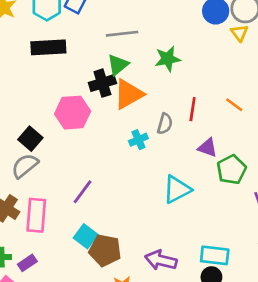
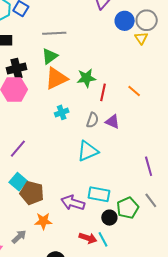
green star: (168, 59) -> (86, 78), moved
black cross: (102, 83) -> (17, 69), moved
gray semicircle: (165, 124) -> (92, 120), moved
green pentagon: (231, 170) -> (128, 208), moved
cyan rectangle: (215, 255) -> (99, 194), moved

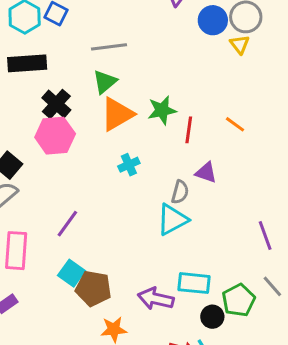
black cross: (17, 69) -> (56, 104), turned -30
gray semicircle: (92, 120) -> (180, 192), moved

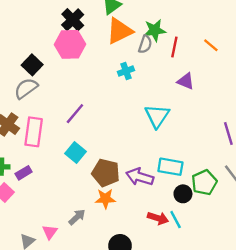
gray semicircle: (180, 192) -> (145, 44), moved
cyan triangle: (172, 220) -> (157, 116), turned -32
brown pentagon: (93, 288) -> (106, 173), moved

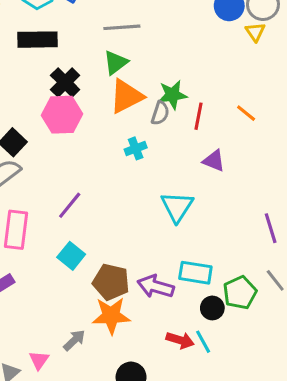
orange star: (105, 199) -> (111, 316), size x1.4

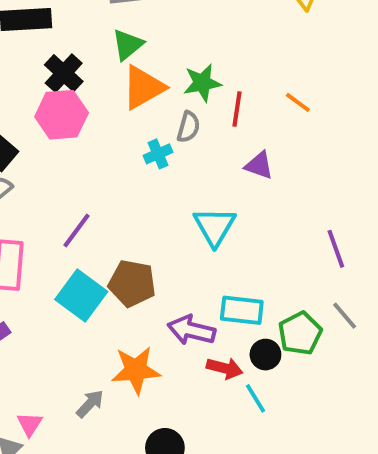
gray semicircle: (160, 113) -> (188, 127), moved
cyan square: (71, 256) -> (81, 295), size x1.4
brown pentagon: (111, 282) -> (132, 283), moved
red arrow: (180, 340) -> (225, 368), moved
pink triangle: (39, 360) -> (30, 424), moved

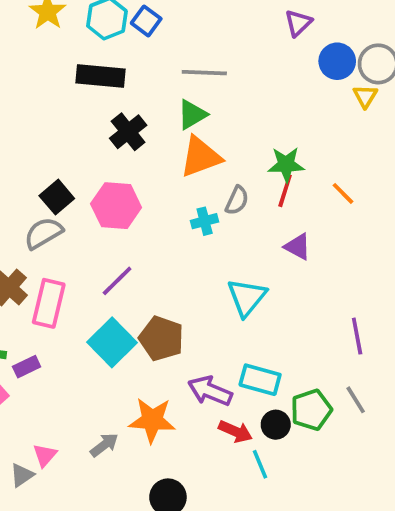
green star: (202, 83) -> (286, 165), moved
pink hexagon: (62, 115) -> (116, 206), moved

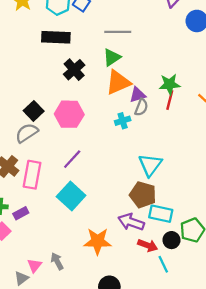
purple triangle: (298, 247) -> (138, 95), moved, turned -42
brown pentagon: (161, 338) -> (143, 195), moved
gray arrow: (104, 445) -> (57, 261), moved, turned -78

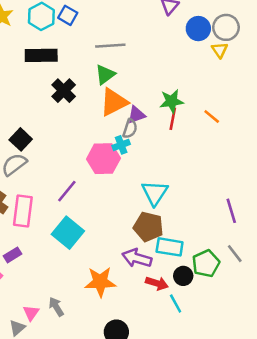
gray semicircle: (141, 107) -> (130, 129), moved
pink hexagon: (69, 114) -> (103, 159), moved

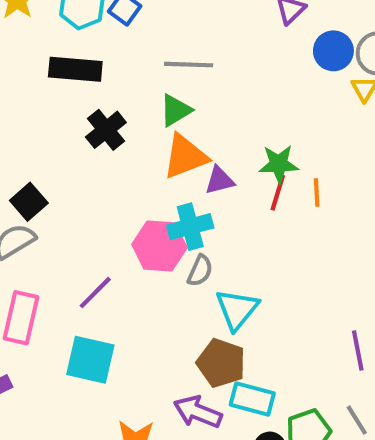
orange line: (212, 117) -> (317, 193), moved, turned 42
gray semicircle: (130, 129) -> (200, 271), moved
cyan cross: (121, 145) -> (190, 227), size x1.5
cyan square: (68, 233) -> (90, 360), turned -32

